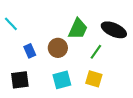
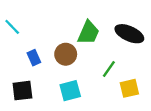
green line: (96, 52) -> (109, 69), moved
yellow square: (94, 79) -> (129, 88), moved, turned -30

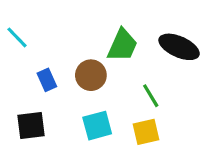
green line: (109, 69) -> (151, 96), turned -66
yellow square: (129, 88) -> (146, 132), moved

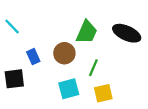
green line: (151, 96) -> (93, 68), moved, turned 54
black square: (31, 126) -> (14, 79), moved

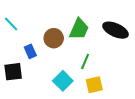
brown circle: (64, 53) -> (54, 38), moved
cyan square: (69, 89) -> (63, 81), turned -30

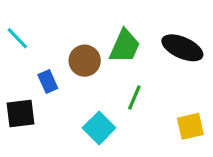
yellow square: (94, 85) -> (190, 126), moved

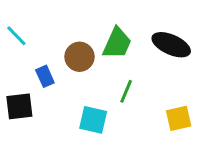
cyan square: (99, 128) -> (93, 120), turned -32

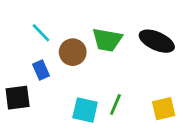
cyan line: (16, 36) -> (41, 33), moved
green trapezoid: (117, 43) -> (107, 40), turned 76
green line: (126, 91) -> (115, 105), moved

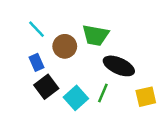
black ellipse: (157, 41) -> (119, 66), moved
black square: (18, 98) -> (46, 87), moved, turned -30
cyan square: (85, 110) -> (76, 98), turned 35

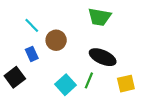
green trapezoid: (95, 35) -> (99, 17), moved
black square: (46, 87) -> (15, 77), moved

